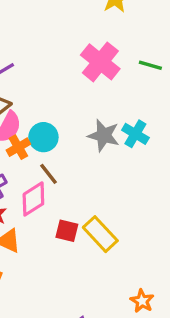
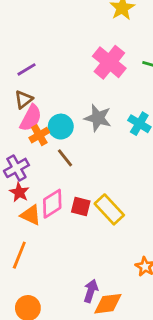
gray star: (104, 135) -> (98, 118), moved
pink diamond: (33, 199) -> (52, 204), moved

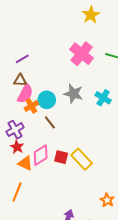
brown triangle: (24, 99) -> (20, 80), turned 40

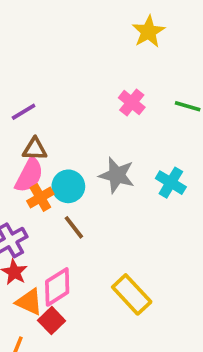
pink cross: (82, 54) -> (132, 102), size x0.6
brown triangle: (20, 80) -> (35, 149), moved
red square: (61, 157) -> (52, 321), moved, turned 32

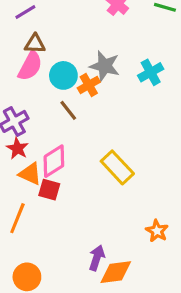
cyan cross: (171, 183) -> (151, 72), turned 30
orange cross: (40, 198) -> (89, 85), moved
red square: (52, 321) -> (49, 190), turned -30

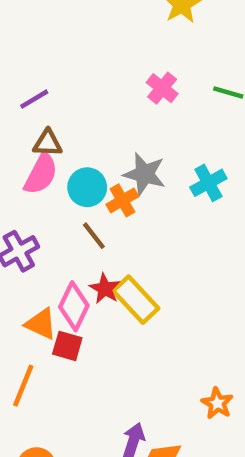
red star: (17, 148) -> (105, 289), moved
pink diamond: (54, 161) -> (74, 306), turned -32
yellow rectangle: (117, 167) -> (136, 300), moved

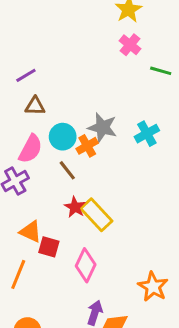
pink cross: (162, 88) -> (130, 45), moved
pink semicircle: (41, 174) -> (31, 149), moved
pink diamond: (74, 306) -> (86, 265), moved
orange star: (217, 403) -> (153, 287), size x1.4

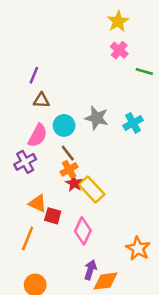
purple line: (26, 75) -> (34, 75), turned -36
orange cross: (87, 146) -> (69, 169), moved

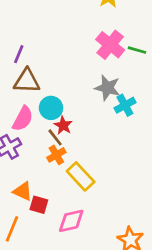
pink cross: (119, 50) -> (110, 45), moved, size x1.5
brown triangle: (41, 100) -> (27, 81), size x1.5
gray star: (97, 118) -> (107, 88), moved
red star: (74, 183) -> (63, 125), moved
pink diamond: (83, 231) -> (71, 221), turned 52

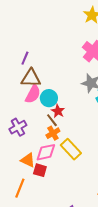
pink semicircle: (23, 119) -> (33, 94), moved
pink diamond: (71, 221) -> (46, 152), moved

